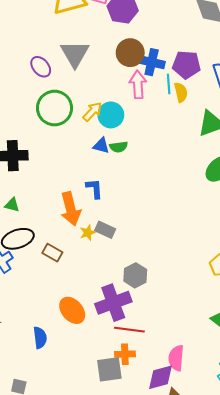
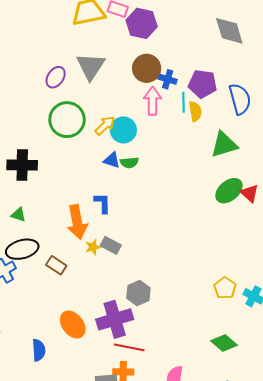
blue cross: (152, 62) -> (168, 79), size x0.7
purple ellipse: (41, 67) -> (56, 77), turned 70

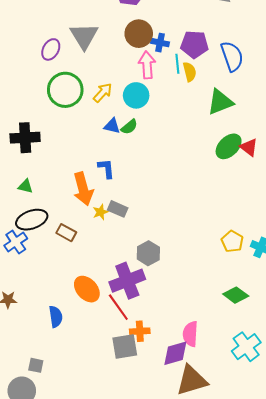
cyan circle: (123, 130) -> (136, 95), moved
green semicircle: (129, 163) -> (129, 127), turned -30
red line: (129, 347) -> (118, 307), moved, turned 48

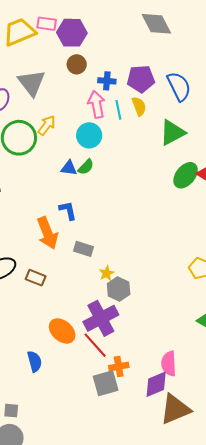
brown circle: (139, 34) -> (77, 64), moved, size x0.7
cyan line: (177, 64) -> (118, 110), moved
yellow arrow: (103, 93) -> (47, 125), moved
yellow star: (100, 212) -> (107, 273), moved
gray square: (36, 365) -> (11, 411), moved

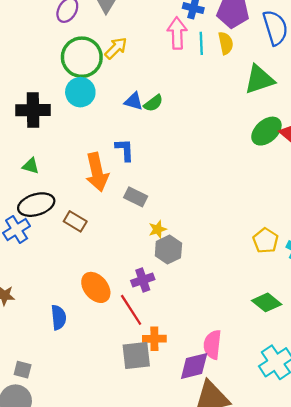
cyan circle: (89, 135) -> (80, 92), moved
purple cross: (101, 318) -> (143, 280), size x0.6

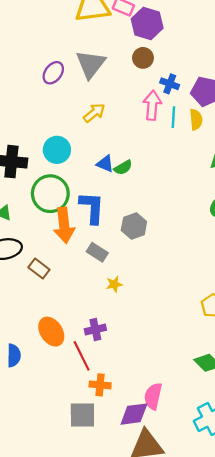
green circle: (82, 57) -> (50, 194), moved
blue L-shape: (125, 150) -> (92, 208), size x1.5
gray hexagon: (168, 250) -> (134, 226), moved
gray square: (136, 356) -> (82, 415), moved

